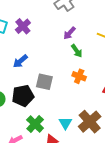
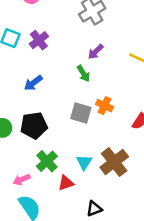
green arrow: (77, 51) -> (83, 74), moved
gray square: (44, 82) -> (81, 113), moved

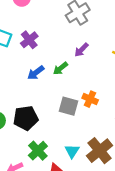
green arrow: (83, 74) -> (60, 68), moved, turned 84
blue arrow: (33, 83) -> (36, 73), moved

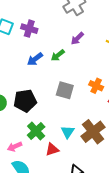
purple cross: (29, 40) -> (29, 29), turned -35
orange cross: (90, 99) -> (96, 86), moved

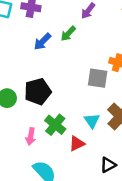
gray square: (65, 90) -> (98, 78), moved
pink arrow: (15, 147) -> (31, 136), moved, turned -48

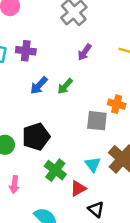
green arrow: (68, 34) -> (65, 86), moved
pink arrow: (31, 136) -> (14, 185), moved
black triangle: (108, 165) -> (96, 209), moved, turned -49

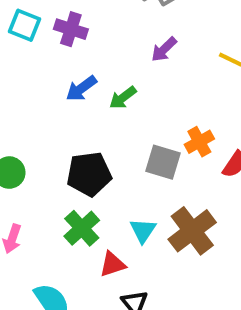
orange cross: (117, 104) -> (199, 142), turned 35
black pentagon: (36, 137) -> (89, 174), moved

